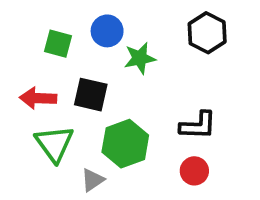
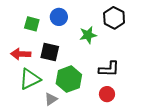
green star: (140, 58) -> (88, 35), moved
green triangle: (54, 144) -> (30, 79), turned 40

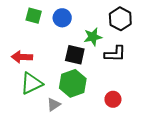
green square: (32, 24) -> (34, 16), moved
black square: (50, 52) -> (75, 55), moved
black L-shape: (109, 69) -> (115, 54), moved

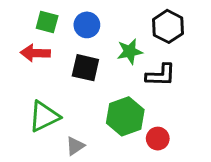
black square: (75, 55) -> (85, 68), moved
red arrow: (22, 57) -> (35, 53), moved
green hexagon: (73, 83) -> (125, 116), moved

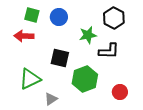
black square: (85, 68) -> (60, 58), moved
red circle: (158, 139) -> (120, 92), moved

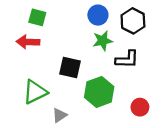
blue circle: (59, 17) -> (98, 15), moved

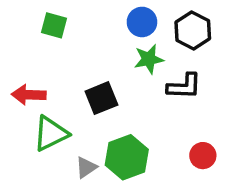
red arrow: (28, 42) -> (29, 95), moved
black square: (70, 67) -> (101, 98), turned -35
green hexagon: (99, 92) -> (127, 157), moved

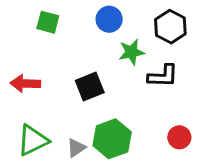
blue circle: (142, 22) -> (109, 19), moved
green triangle: (51, 134) -> (33, 140), moved

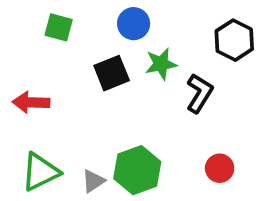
black hexagon: (170, 27) -> (234, 40), moved
black L-shape: (163, 76) -> (199, 93), turned -60
black square: (90, 86) -> (112, 73), moved

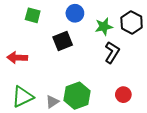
green star: (161, 64) -> (104, 27), moved

